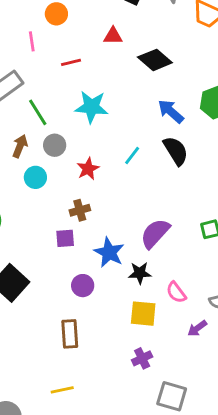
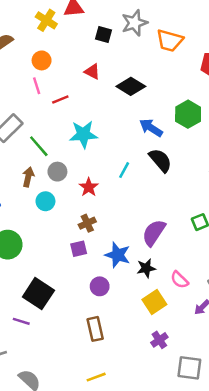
red triangle: (113, 36) -> (92, 72), turned 35
pink line: (32, 41) -> (37, 86), moved
yellow square: (143, 314) -> (154, 302), turned -30

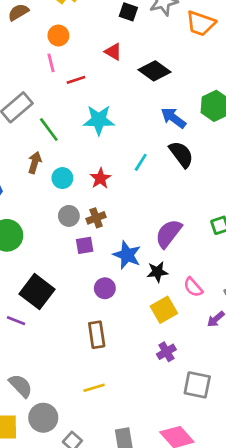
gray circle: (57, 172) -> (69, 216), moved
cyan circle: (45, 201) -> (62, 178), moved

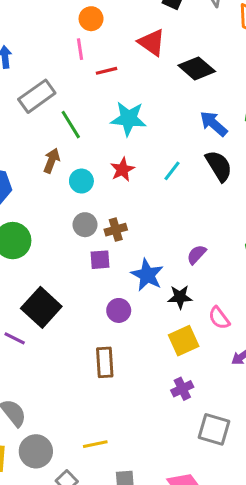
red triangle: (113, 52) -> (152, 42), size x1.4
red star: (100, 178) -> (122, 169), moved
purple semicircle: (169, 234) -> (196, 255), size x0.6
yellow line: (94, 388) -> (95, 444), moved

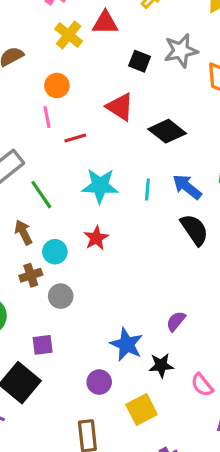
brown arrow: (52, 161) -> (23, 232), turned -45
cyan line: (172, 171) -> (147, 190), moved, turned -30
brown cross: (116, 230) -> (31, 275), moved
purple square: (100, 260) -> (43, 345), moved
yellow square: (184, 341) -> (142, 409), moved

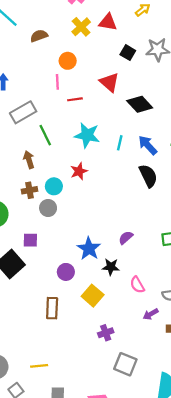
cyan circle: (55, 252) -> (54, 186), moved
yellow square: (142, 409) -> (93, 296), turned -30

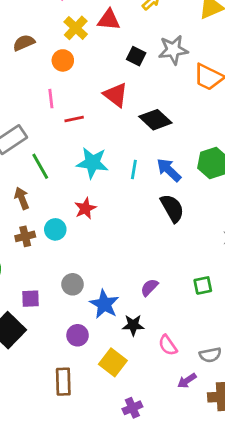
orange circle: (68, 61) -> (63, 60), moved
gray circle: (48, 208) -> (73, 284), moved

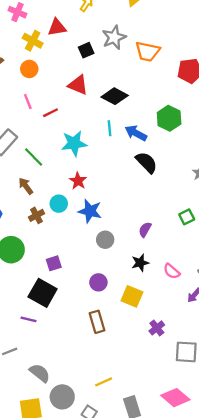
black square: (136, 56) -> (86, 50), turned -35
cyan line: (134, 170) -> (110, 128), moved
gray circle: (73, 284) -> (105, 240), moved
blue star: (104, 304) -> (90, 211), moved

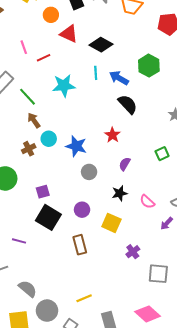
orange circle: (29, 69) -> (51, 15), moved
red star: (78, 181) -> (113, 135), moved
brown arrow: (26, 186) -> (34, 120), moved
black square: (43, 293) -> (48, 217), moved

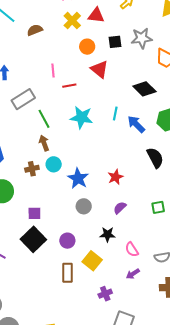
black diamond: (101, 45) -> (144, 89), moved
black semicircle: (128, 104) -> (155, 158), moved
purple arrow: (167, 223) -> (133, 274), moved
brown rectangle: (80, 245) -> (67, 273), moved

